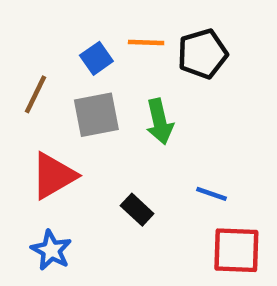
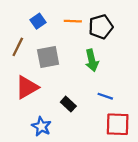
blue square: (96, 58) -> (38, 21), moved
green arrow: (160, 122) -> (92, 60), moved
blue star: (51, 250) -> (41, 126), moved

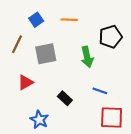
black pentagon: (101, 27) -> (110, 37), moved
red triangle: (27, 87) -> (25, 82), size x0.7

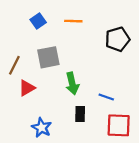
brown line: (17, 44) -> (14, 65), moved
green arrow: (87, 57) -> (72, 83), moved
black rectangle: (65, 98) -> (80, 114), moved, turned 48

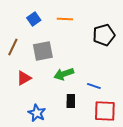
brown line: (14, 65) -> (13, 47), moved
green arrow: (72, 83) -> (64, 74), turned 84

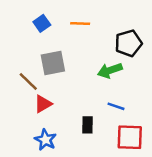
brown line: (13, 47) -> (28, 82), moved, turned -72
green arrow: (64, 74) -> (110, 70), moved
red triangle: (24, 78) -> (43, 104), moved

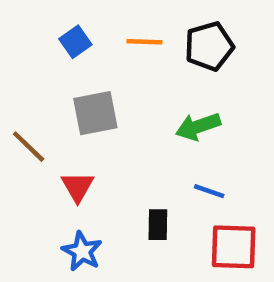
black pentagon: (128, 43) -> (209, 46), moved
brown line: (28, 82) -> (29, 147), moved
red triangle: (43, 104) -> (78, 187), turned -30

